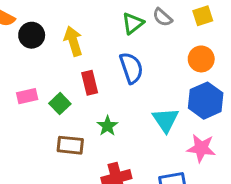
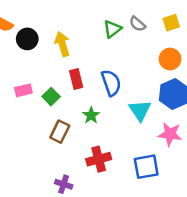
blue semicircle: (131, 68) -> (111, 83), moved
brown rectangle: (70, 145) -> (60, 132), turned -70

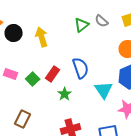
red rectangle: (76, 79) -> (53, 74), moved, turned 49
pink rectangle: (23, 90) -> (11, 74), turned 32
brown rectangle: (60, 132) -> (23, 119), moved

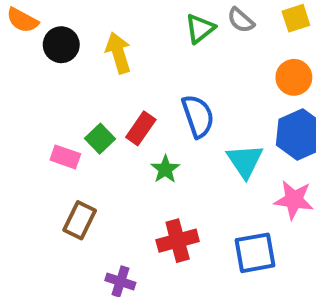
pink rectangle: (11, 74) -> (65, 157), moved

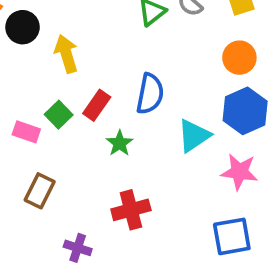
yellow arrow: (118, 53) -> (66, 54), moved
blue semicircle: (198, 116) -> (150, 94), turned 30
cyan triangle: (245, 161) -> (194, 136), turned 30
blue square: (255, 253) -> (232, 236), moved

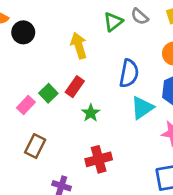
yellow arrow: (66, 54) -> (79, 46), moved
blue semicircle: (150, 94) -> (129, 73), moved
pink rectangle: (26, 132) -> (26, 105), turned -66

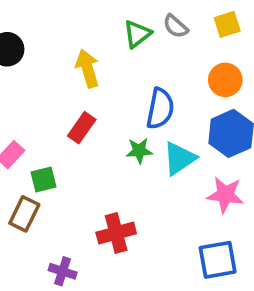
green square: (48, 93) -> (43, 179), moved, turned 30
green star: (91, 113) -> (139, 151), moved, turned 30

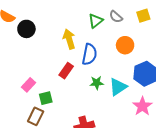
orange circle: (225, 80) -> (125, 45), moved
blue semicircle: (160, 109) -> (89, 54), moved
pink star: (225, 195) -> (142, 106), turned 30

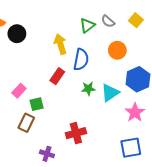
yellow square: (143, 16) -> (136, 20), turned -32

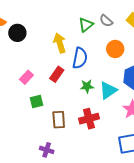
pink rectangle: (19, 91) -> (26, 77), moved
brown rectangle: (26, 123) -> (59, 120), moved, turned -30
red cross: (76, 133) -> (89, 119), moved

